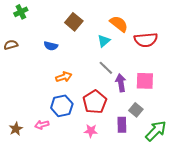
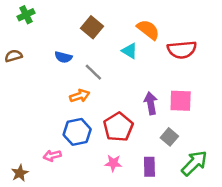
cyan triangle: (104, 41) -> (129, 51), turned -48
gray line: (106, 68) -> (93, 72), moved
purple rectangle: (122, 125) -> (149, 167), moved
brown star: (16, 129) -> (20, 173), moved

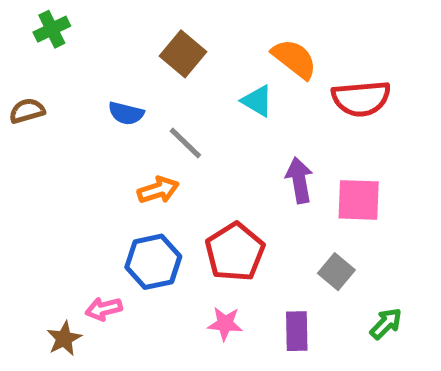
purple arrow: (151, 103) -> (299, 180), moved
green arrow: (194, 163) -> (386, 324), size x0.6
brown star: (20, 173) -> (64, 339), moved

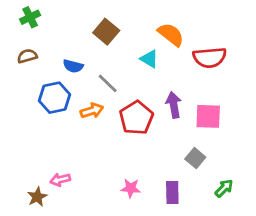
brown semicircle: (27, 111) -> (27, 56), moved
red pentagon: (235, 252) -> (136, 118), moved
blue hexagon: (153, 262) -> (54, 98), moved

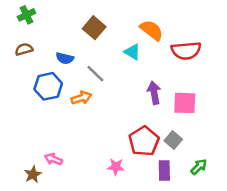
red pentagon: (136, 118) -> (144, 141), moved
pink arrow: (60, 180) -> (53, 159), turned 36
purple rectangle: (172, 193) -> (164, 171), moved

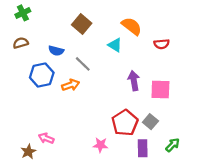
red semicircle: (186, 51) -> (162, 44), size x0.6

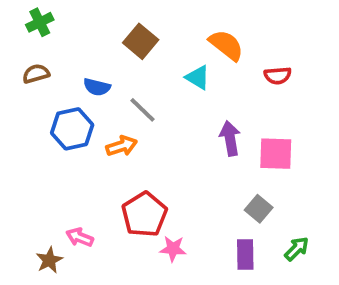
red pentagon: (125, 123) -> (144, 214), moved

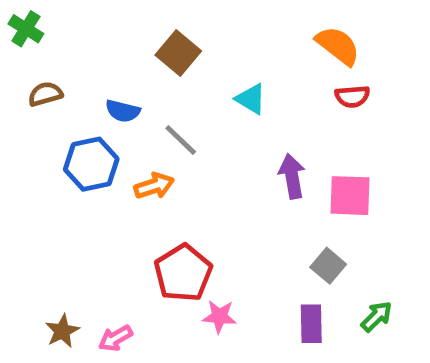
green cross: (40, 22) -> (26, 29), moved, turned -32
orange semicircle: (226, 45) -> (338, 46), moved
pink arrow: (80, 237) -> (115, 338), moved, turned -52

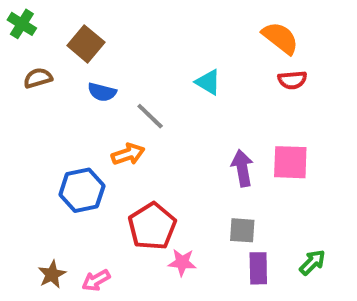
brown square: (178, 53) -> (86, 44), moved
blue hexagon: (91, 164) -> (82, 190), moved
purple arrow: (292, 176) -> (242, 168), moved
gray square: (328, 266) -> (242, 230), moved, turned -36

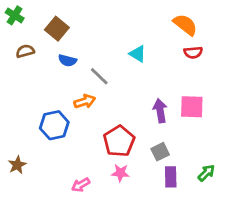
red pentagon: (152, 226) -> (119, 141), moved
gray square: (242, 230) -> (160, 152), turned -30
brown star: (52, 274) -> (17, 165), moved
pink arrow: (96, 280) -> (81, 185), moved

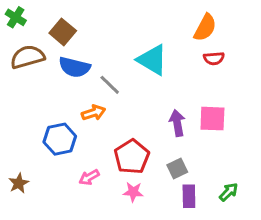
orange semicircle: (185, 25) -> (205, 28), turned 80
brown semicircle: (25, 51) -> (27, 57), size x1.6
cyan triangle: (138, 54) -> (152, 60), size x1.6
blue semicircle: (67, 60) -> (74, 67), size x1.5
pink arrow: (81, 185) -> (89, 177), moved

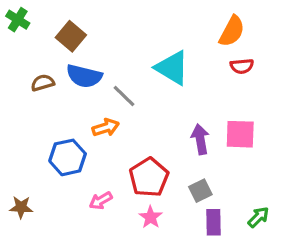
brown semicircle: (27, 57) -> (43, 83), moved, size x0.6
brown star: (19, 183) -> (21, 207), turned 30
pink star: (133, 192) -> (151, 217), turned 30

